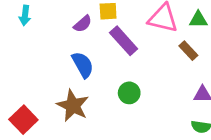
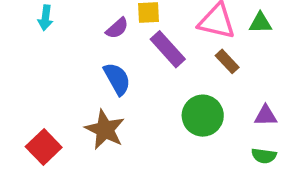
brown rectangle: (188, 51) -> (227, 61), moved
green circle: (129, 93) -> (203, 116), moved, size x1.5

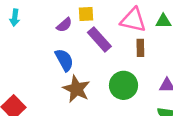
brown rectangle: (227, 61) -> (140, 48), turned 42
brown star: (105, 130) -> (76, 89), moved

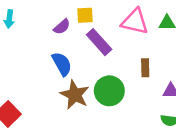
brown rectangle: (140, 48) -> (145, 68), moved
green circle: (124, 85) -> (109, 91), moved

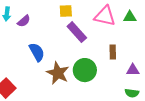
purple semicircle: (62, 27) -> (24, 21), moved
blue semicircle: (62, 64) -> (37, 52), moved

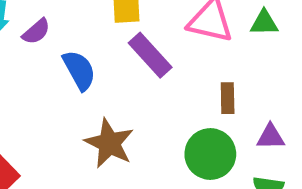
blue semicircle: (37, 52) -> (79, 70), moved
green circle: (85, 70) -> (210, 154), moved

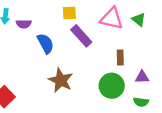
green triangle: (264, 23) -> (139, 20), turned 40
purple semicircle: (36, 31) -> (24, 24), turned 40

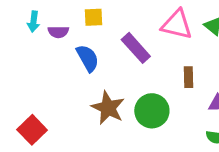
yellow square: (69, 13) -> (93, 17), moved
green circle: (112, 86) -> (152, 111), moved

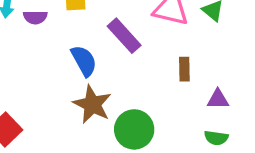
blue semicircle: (88, 58) -> (84, 61), moved
green circle: (152, 111) -> (134, 129), moved

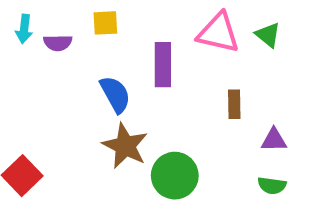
purple rectangle: (124, 36) -> (163, 65), turned 42

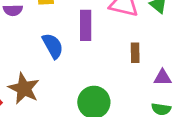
brown star: (125, 146) -> (24, 89), moved

